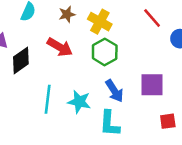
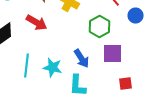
green hexagon: (105, 52) -> (100, 26), moved

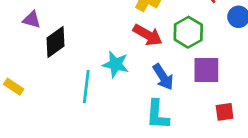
red arrow: (37, 22) -> (148, 35), moved
cyan star: (53, 68) -> (116, 64), moved

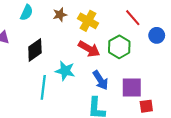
black diamond: (55, 42) -> (35, 50), moved
purple square: (206, 70) -> (132, 87), moved

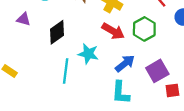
blue arrow: (101, 80) -> (125, 63), turned -96
purple square: (132, 87) -> (157, 71), turned -30

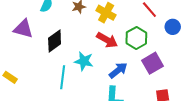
purple triangle: (24, 19) -> (23, 29), size x1.5
purple square: (157, 71) -> (152, 63), moved

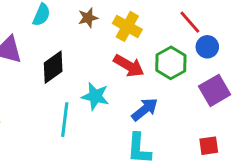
blue circle: (173, 27) -> (207, 47), moved
purple square: (152, 63) -> (215, 90), moved

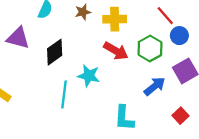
yellow cross: (127, 26) -> (115, 19), turned -30
blue arrow: (145, 109) -> (155, 86), moved
red square: (209, 146) -> (181, 116), turned -35

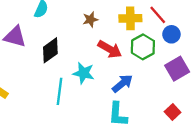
brown star: (83, 12) -> (90, 19), moved
yellow cross: (115, 19) -> (130, 18), moved
blue arrow: (155, 86) -> (122, 83), moved

